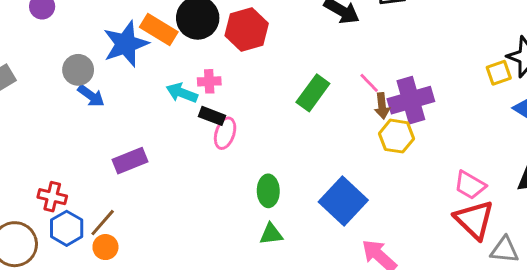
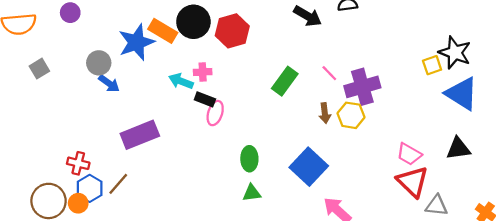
brown arrow: (382, 106) -> (325, 113), moved
purple rectangle: (130, 161) -> (140, 135), size x1.4
orange circle: (105, 247) -> (78, 203), moved

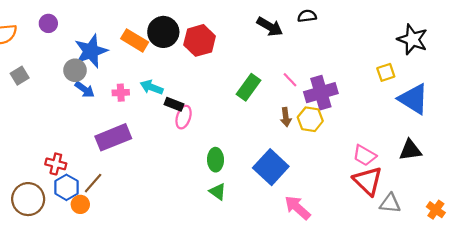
blue star: (136, 42) -> (91, 51), moved
black star: (455, 53) -> (412, 39), moved
pink cross: (203, 72) -> (121, 93), moved
green triangle: (252, 193) -> (218, 192), turned 42
orange circle: (78, 203) -> (80, 204), moved

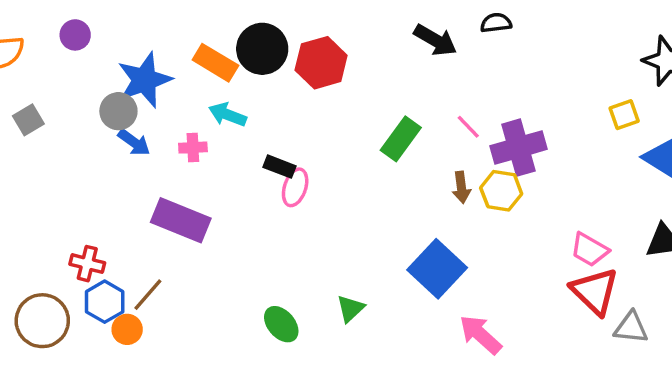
cyan arrow: (152, 87) -> (228, 115), moved
purple rectangle: (113, 137) -> (181, 220), turned 44
green ellipse: (215, 160) -> (281, 324), moved, turned -40
green triangle: (218, 192) -> (351, 309), turned 42

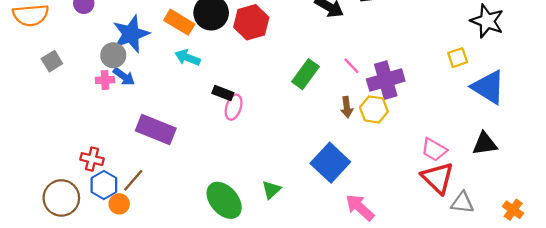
pink cross: (193, 148) -> (105, 80), moved
green ellipse: (281, 324) -> (224, 200), size x1.5

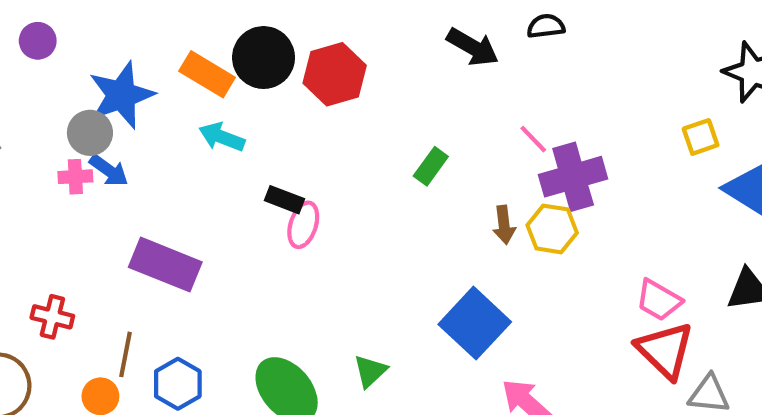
pink line: (351, 66) -> (533, 139), moved
green rectangle: (305, 74) -> (431, 166), size x0.7
brown line: (133, 180) -> (126, 354), turned -30
blue hexagon: (104, 185) -> (178, 384), moved

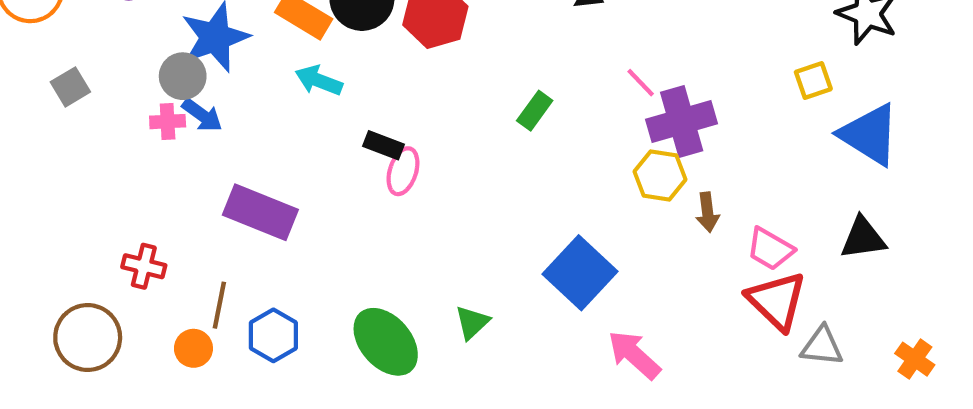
brown arrow: (504, 225) -> (708, 212), moved

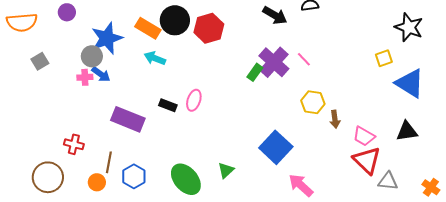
purple cross: (682, 122) -> (274, 62), moved, turned -32
black rectangle: (384, 145) -> (168, 105), moved

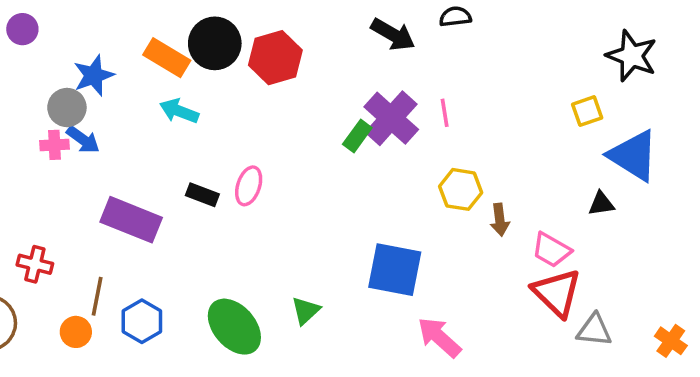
blue star: (107, 38) -> (94, 75), size x0.7
pink line: (304, 59) -> (445, 113), turned 35
black triangle: (407, 131) -> (601, 204), moved, size x0.7
blue square: (276, 147) -> (395, 270), turned -32

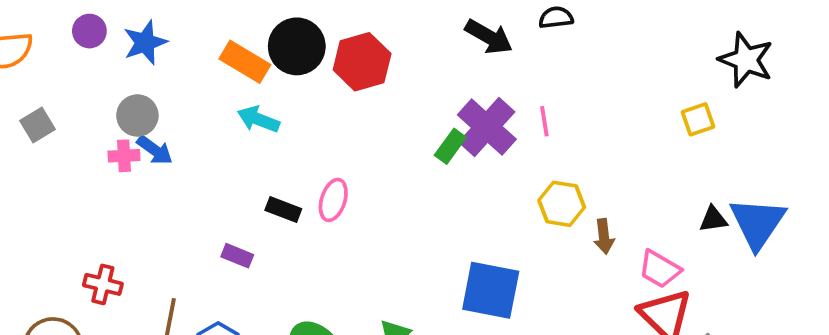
blue star: (94, 75) -> (145, 43), moved
blue triangle: (633, 156) -> (758, 223), moved, turned 32
purple rectangle: (131, 220) -> (237, 256), moved, size x0.5

